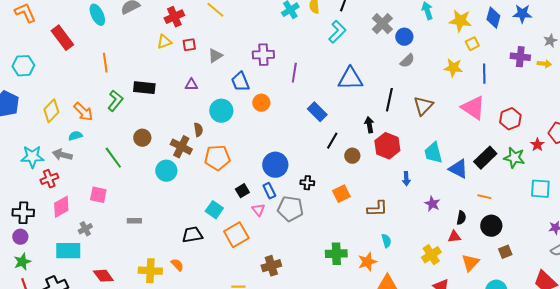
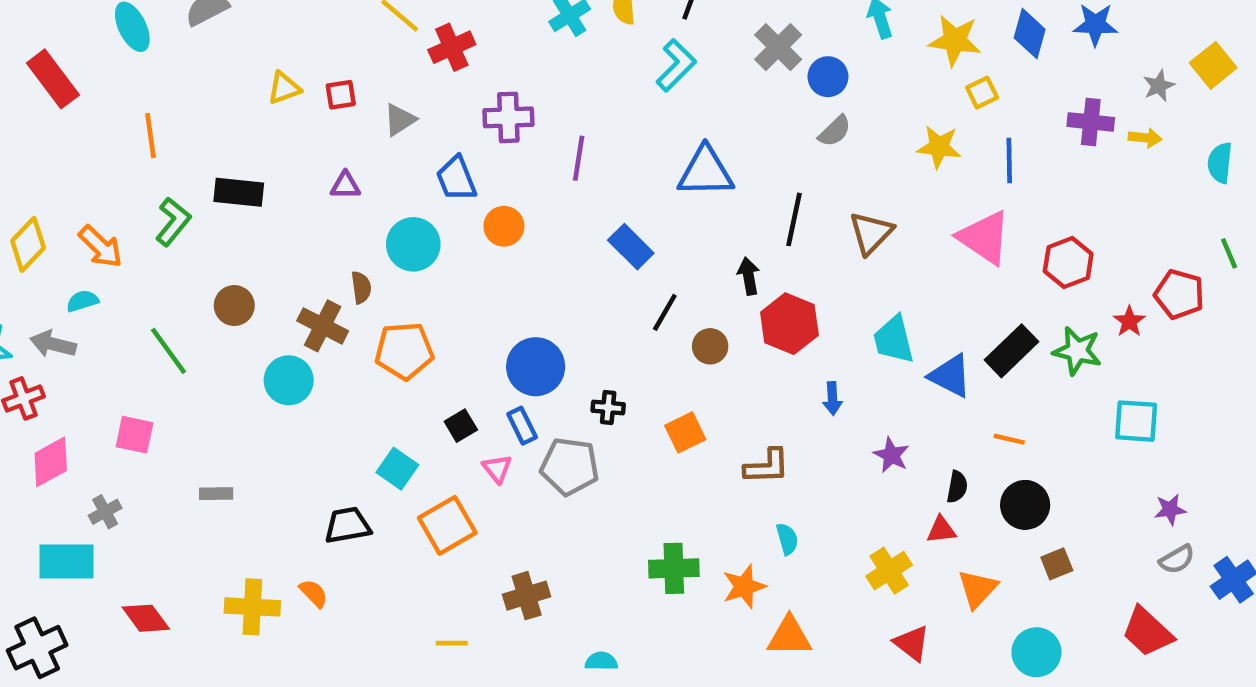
red cross: (174, 17) -> (452, 47), moved

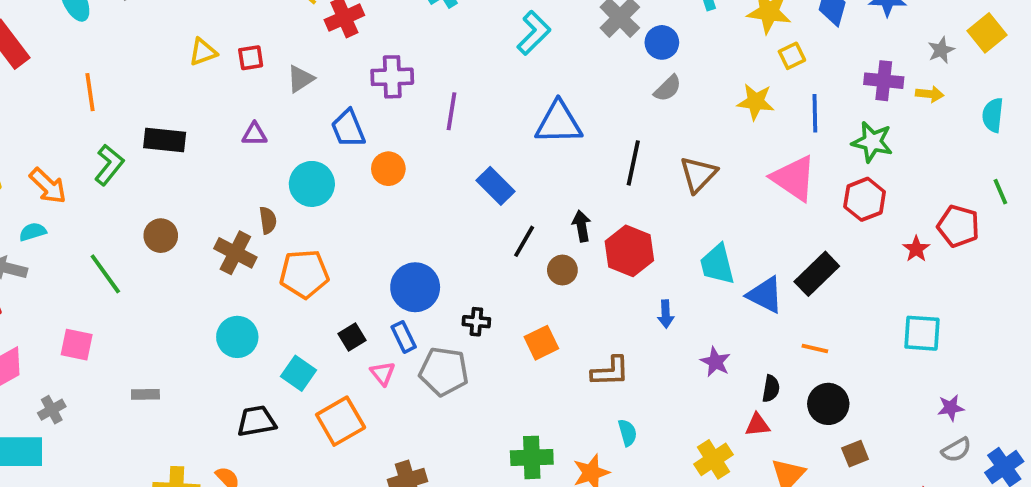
black arrow: (749, 276) -> (582, 226), moved
green star: (1077, 351) -> (872, 142), moved
cyan circle: (289, 380) -> (237, 337), moved

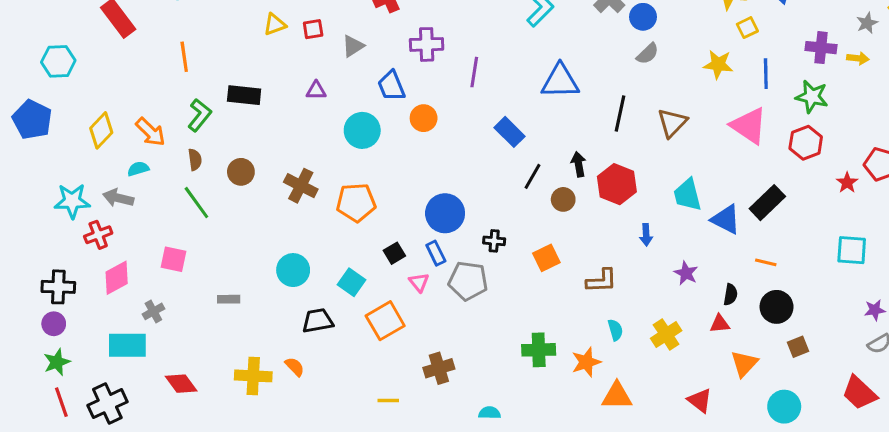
brown semicircle: (268, 220) -> (195, 160), moved
cyan circle: (237, 337) -> (293, 270), moved
yellow cross: (714, 459) -> (666, 335), moved

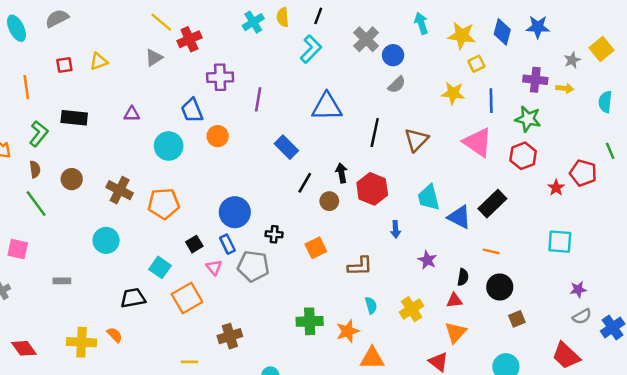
red square: (313, 29) -> (64, 65), moved
gray triangle: (353, 46) -> (154, 58), moved
cyan circle: (293, 270) -> (106, 240), moved
orange triangle: (744, 364) -> (456, 332), moved

